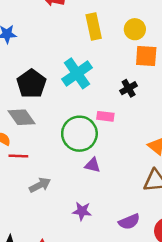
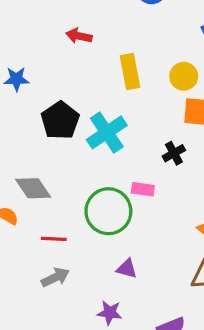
black pentagon: (31, 84) -> (60, 120), moved
red line: (18, 156) -> (54, 239), moved
purple triangle: (93, 165) -> (127, 269), moved

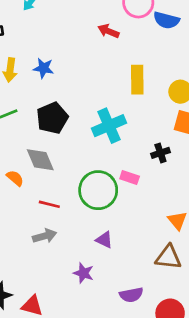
red arrow: (79, 36) -> (108, 31), moved
black pentagon: (60, 120) -> (52, 118), moved

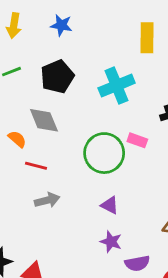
blue star: (43, 68) -> (61, 25), moved
red line: (49, 204) -> (36, 166), moved
purple star: (83, 273) -> (111, 242), moved

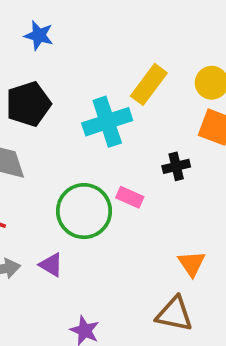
yellow rectangle: (147, 38) -> (149, 84), moved, turned 32
purple triangle: (110, 205) -> (51, 265), moved

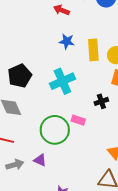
blue star: (39, 35) -> (67, 41), moved
yellow rectangle: (149, 84) -> (93, 50), moved, turned -35

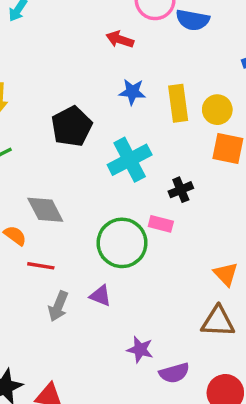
black pentagon: (20, 76) -> (72, 126), moved
black cross: (101, 101) -> (181, 190), moved
gray arrow: (15, 165) -> (58, 306), turned 132

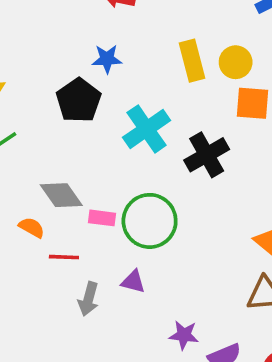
blue star: (132, 92) -> (107, 59), moved
black cross: (181, 190) -> (207, 155), size x1.6
pink rectangle: (161, 224) -> (102, 218), moved

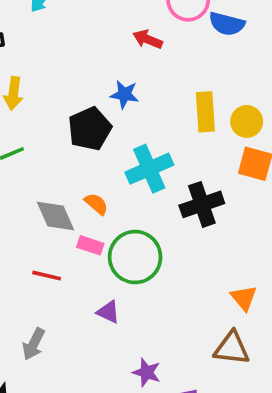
orange semicircle: (32, 227) -> (96, 204), moved
gray arrow: (88, 299) -> (34, 344), moved

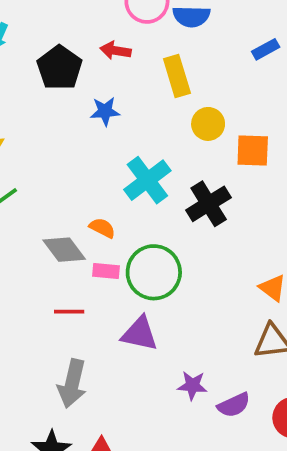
yellow rectangle: (205, 112) -> (177, 76), moved
yellow circle: (247, 121) -> (208, 124), moved
black pentagon: (90, 129) -> (59, 68), moved
purple triangle: (108, 312) -> (140, 334), size x1.5
gray arrow: (34, 344) -> (72, 383), size x1.4

